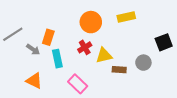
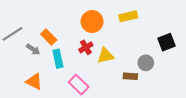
orange rectangle: (48, 37) -> (49, 37), turned -63
brown rectangle: (119, 70) -> (130, 76), moved

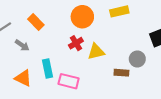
orange rectangle: (49, 37) -> (36, 22), moved
cyan rectangle: (58, 59) -> (47, 69), moved
pink rectangle: (79, 85) -> (69, 81), turned -30

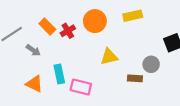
red cross: (76, 43) -> (68, 31), moved

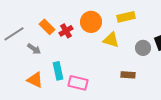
yellow triangle: (109, 57) -> (111, 40), moved, turned 30
gray circle: (151, 64) -> (143, 48), moved

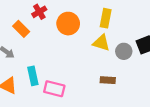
yellow rectangle: (126, 17) -> (106, 18), turned -66
red cross: (66, 31) -> (39, 12), moved
yellow triangle: (111, 40) -> (101, 43), moved

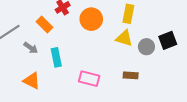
cyan rectangle: (33, 76) -> (56, 57), moved
pink rectangle: (54, 89) -> (89, 79), moved

